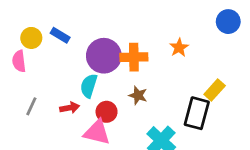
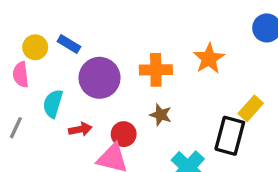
orange star: (179, 48) -> (209, 59), size x1.4
purple circle: (104, 56) -> (100, 78), moved
cyan semicircle: (89, 86) -> (53, 104), moved
gray line: (31, 106) -> (16, 128), moved

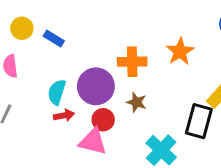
yellow circle: (35, 47) -> (22, 28), moved
purple circle: (100, 78) -> (96, 86), moved
cyan semicircle: (53, 104) -> (57, 92), moved

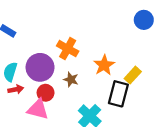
orange star: (180, 52) -> (104, 65), moved
orange cross: (132, 62) -> (68, 49), turned 30

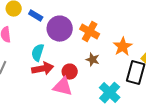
purple circle: (40, 67) -> (60, 29), moved
red arrow: (16, 89) -> (43, 69), size x1.5

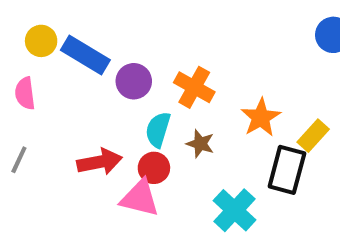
blue rectangle: (36, 16) -> (85, 55), size x1.6
purple circle: (60, 29) -> (134, 81), size x0.7
cyan semicircle: (38, 53) -> (158, 130), moved

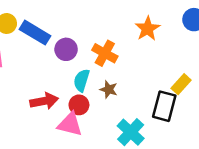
orange star: (261, 117) -> (147, 29), moved

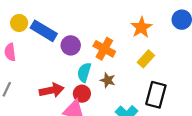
yellow rectangle: (181, 84) -> (146, 59), moved

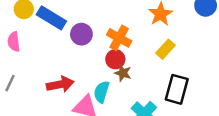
cyan semicircle: (84, 72) -> (102, 92), moved
red circle: (82, 94) -> (115, 59), moved

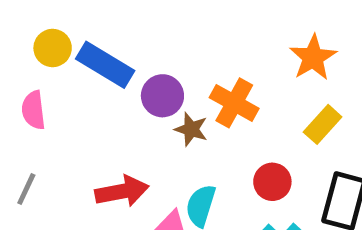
red circle: (115, 59) -> (272, 182), moved
brown star: (123, 73) -> (191, 129), moved

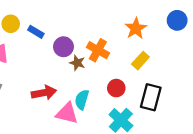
blue rectangle: (105, 65) -> (36, 32), size x0.6

